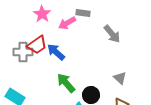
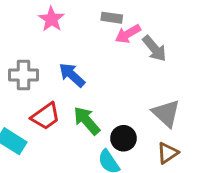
pink arrow: (67, 23) -> (128, 34), moved
red trapezoid: (37, 45) -> (46, 116), moved
gray triangle: (120, 78) -> (166, 113), size x1.5

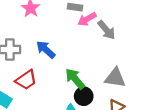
gray triangle: (166, 113) -> (115, 78), turned -35
green arrow: (87, 121) -> (75, 79), moved

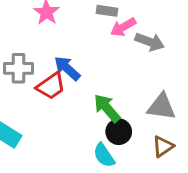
gray arrow: (107, 30) -> (150, 42), turned -30
red trapezoid: (26, 80) -> (51, 86), moved

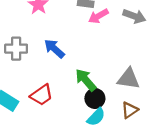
gray arrow: (150, 42) -> (134, 16), moved
red trapezoid: (51, 86) -> (42, 95), moved
cyan semicircle: (104, 155) -> (96, 117), moved, turned -102

